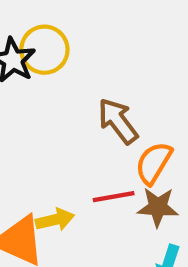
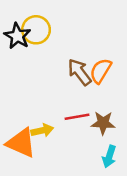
orange semicircle: (154, 163) -> (101, 71), moved

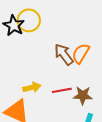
yellow arrow: (42, 130) -> (32, 87), moved

